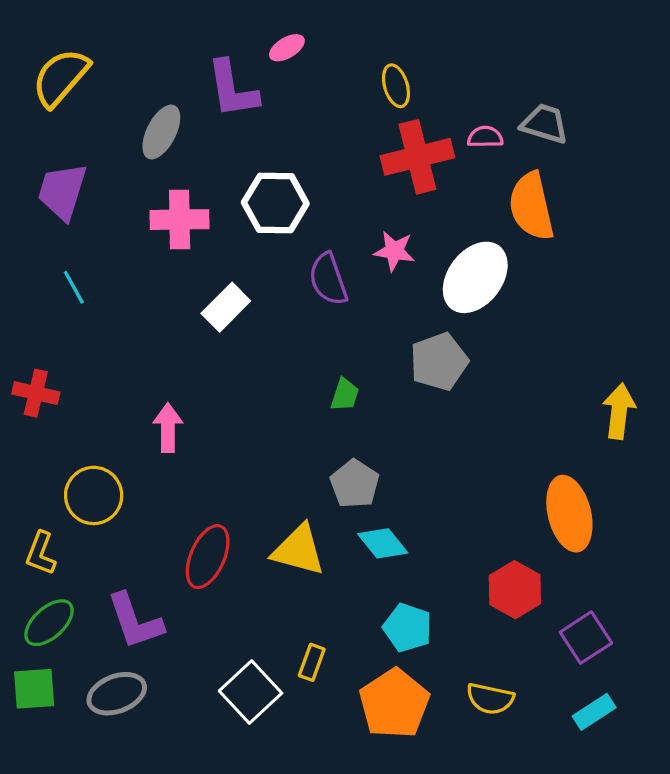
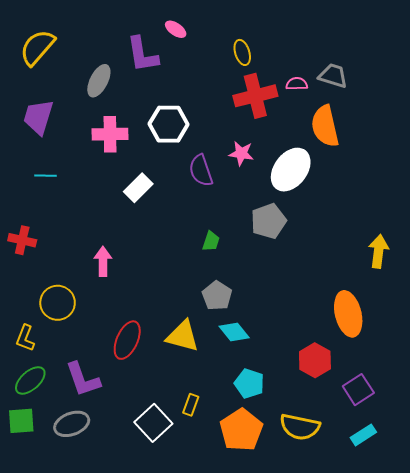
pink ellipse: (287, 48) -> (176, 29), turned 65
cyan line: (74, 287) -> (45, 176), turned -60
yellow semicircle: (490, 699) -> (300, 427), size x1.4

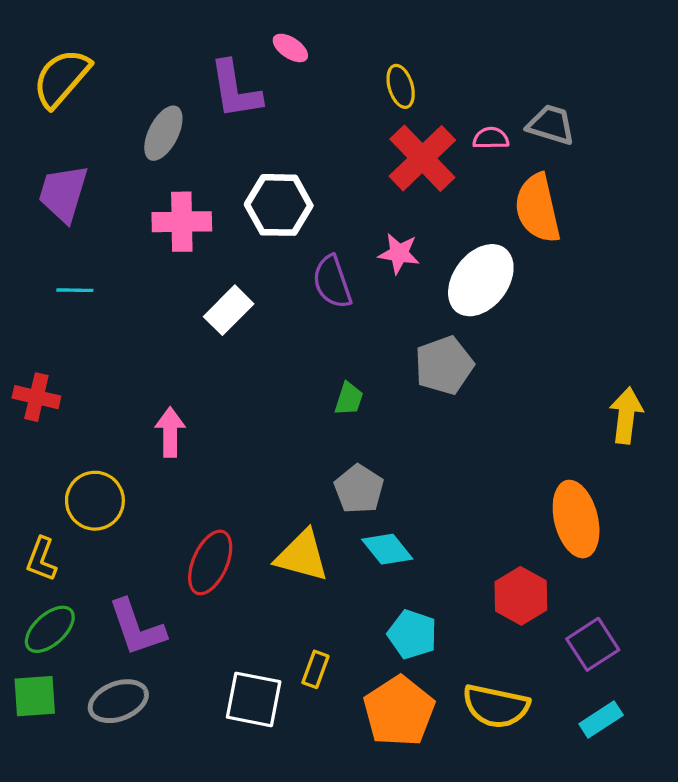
red cross: (255, 96) -> (422, 158), turned -30
white square: (153, 423) -> (254, 699), turned -36

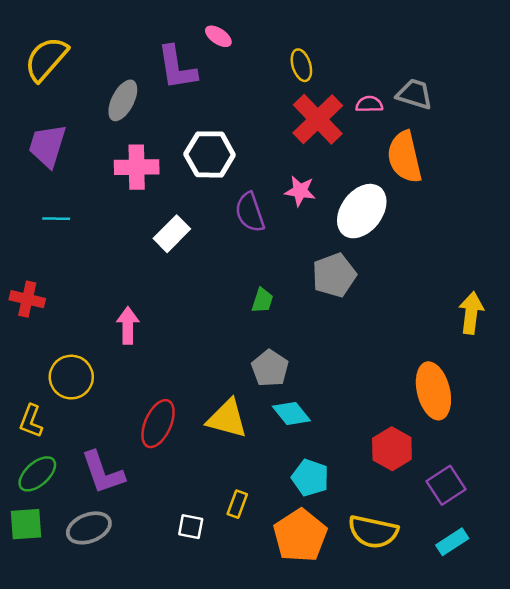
white square: (254, 699) -> (191, 527), size x0.6

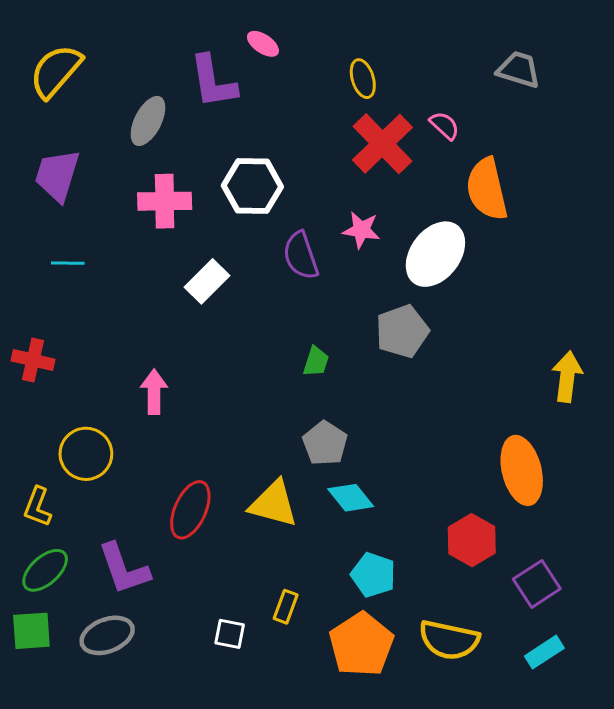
gray trapezoid: (415, 94) -> (519, 70), moved
pink semicircle: (369, 104) -> (445, 126), turned 44

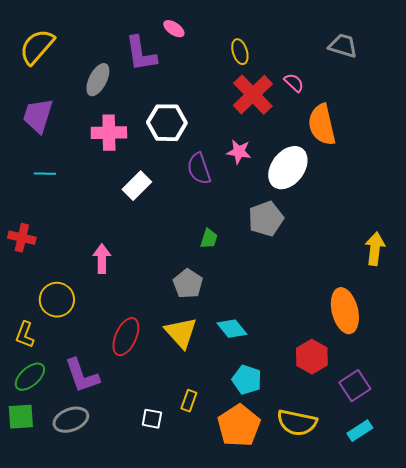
gray pentagon: (325, 443) -> (188, 284), moved
yellow triangle: (274, 504) -> (181, 333), turned 33

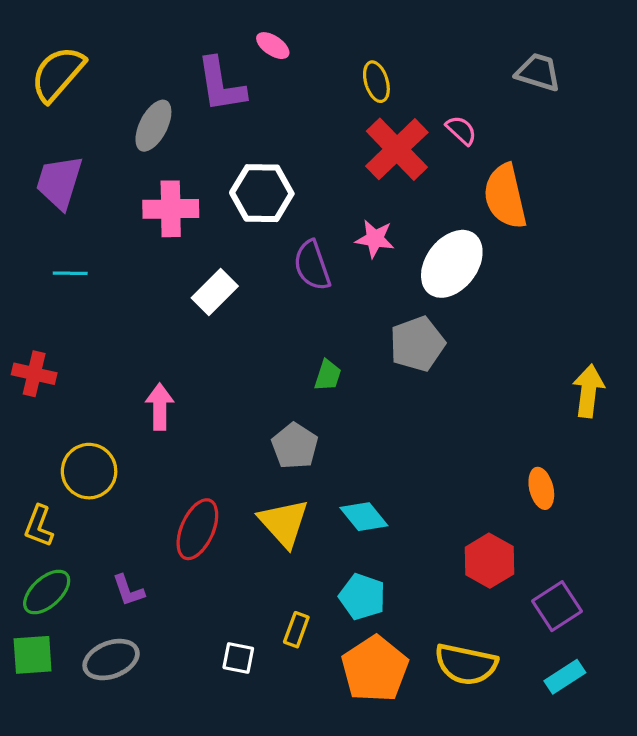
orange ellipse: (345, 311) -> (541, 488), size x0.6
purple L-shape: (82, 376) -> (128, 590), size x0.6
cyan pentagon: (247, 380) -> (362, 597), moved

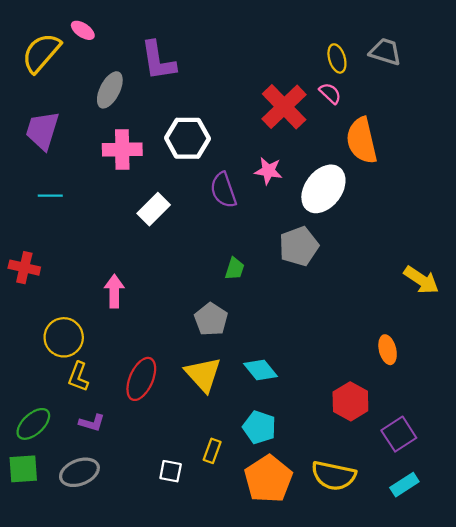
pink ellipse: (273, 46) -> (83, 30), moved
yellow ellipse: (376, 82) -> (337, 58), moved
yellow arrow: (588, 391) -> (421, 280), turned 117
yellow L-shape: (39, 526) -> (78, 377), moved
purple L-shape: (128, 590) -> (92, 423), turned -55

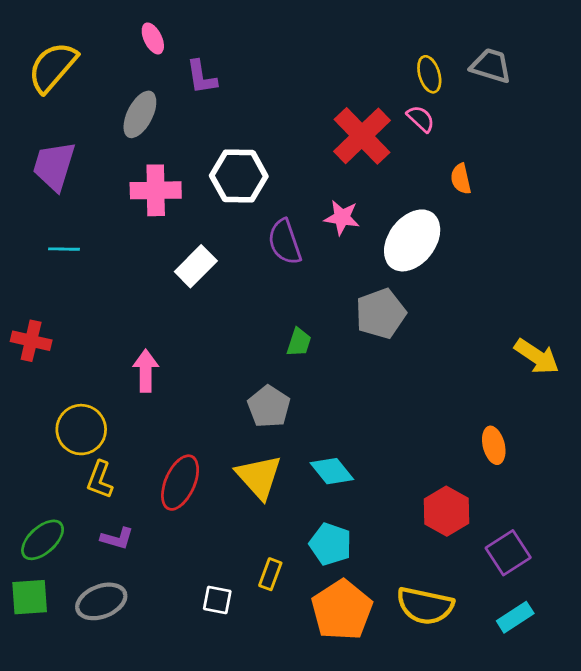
pink ellipse: (83, 30) -> (153, 38), moved, turned 30
purple L-shape: (158, 61) -> (202, 77), size x0.7
orange semicircle: (362, 141) -> (461, 179), size x0.5

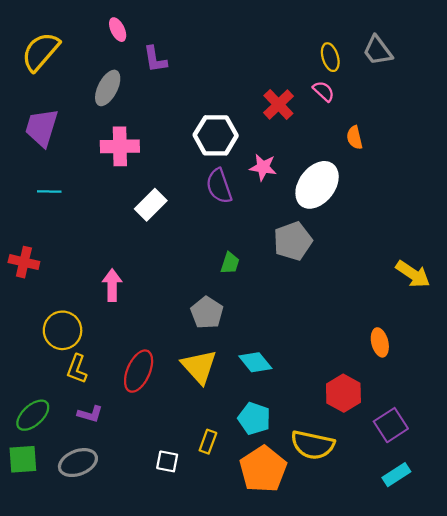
gray trapezoid: (491, 66) -> (378, 50), turned -144
red cross: (362, 136) -> (278, 104), size x0.7
white hexagon: (239, 176) -> (216, 135), moved
yellow semicircle: (425, 606) -> (313, 445), moved

